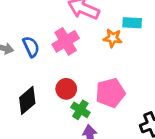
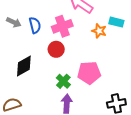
red circle: (66, 89) -> (56, 49), moved

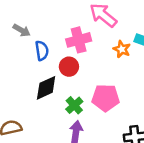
blue semicircle: (35, 25) -> (42, 51), moved
black diamond: (24, 66) -> (46, 88), moved

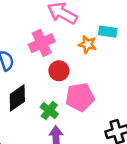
red circle: (69, 67) -> (59, 71), moved

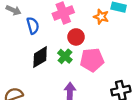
green cross: (49, 111) -> (65, 56), moved

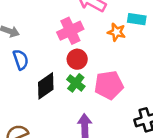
blue semicircle: (33, 26) -> (21, 60), moved
red circle: (76, 37) -> (77, 59), moved

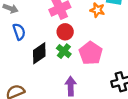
pink pentagon: (109, 85) -> (91, 53), turned -30

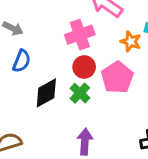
blue semicircle: (19, 32) -> (22, 61), turned 35
pink pentagon: (91, 53) -> (117, 77), moved

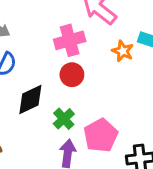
pink pentagon: (117, 77) -> (101, 135), moved
green cross: (80, 93) -> (64, 119), moved

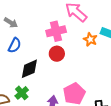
green cross: (64, 119) -> (22, 93), moved

